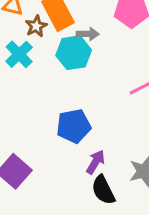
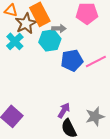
brown star: (36, 26) -> (26, 23), size x1.5
blue pentagon: (74, 126) -> (72, 60), moved

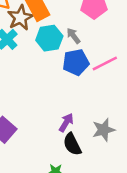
gray arrow: (59, 28) -> (73, 36), moved, turned -128

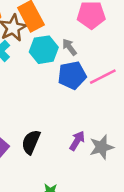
purple arrow: (66, 123) -> (77, 141), moved
black semicircle: (72, 144) -> (31, 142), moved, turned 50

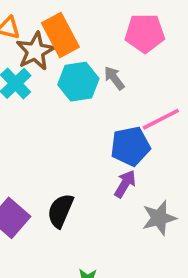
blue pentagon: (72, 75) -> (130, 146), moved
purple arrow: (77, 141) -> (125, 184), moved

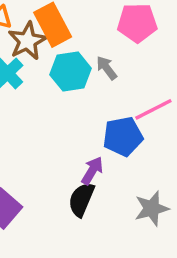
purple arrow: (125, 184) -> (92, 171), moved
black semicircle: (60, 211) -> (81, 199), moved

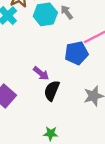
purple arrow: (92, 171) -> (41, 73), moved, turned 98

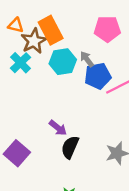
blue pentagon: (76, 53) -> (98, 76), moved

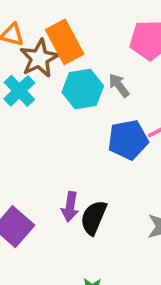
blue pentagon: (98, 76) -> (128, 140), moved
purple arrow: (58, 128) -> (70, 207), moved, turned 60

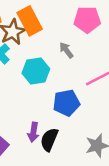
cyan hexagon: (83, 89) -> (36, 71), moved
blue pentagon: (128, 140) -> (66, 103), moved

